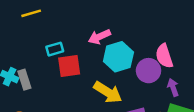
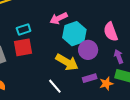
red square: (69, 66) -> (23, 47), moved
purple circle: (148, 71) -> (88, 50), moved

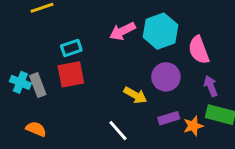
cyan hexagon: (74, 34) -> (161, 31), moved
yellow arrow: (67, 62) -> (135, 95), size x0.7

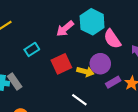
pink semicircle: (199, 50) -> (112, 39), moved
red square: (71, 74) -> (61, 64), moved
purple circle: (166, 77) -> (100, 64), moved

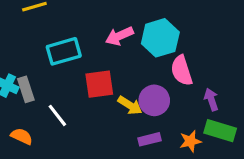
cyan rectangle: (32, 49) -> (64, 51), size x1.5
purple rectangle: (113, 82) -> (149, 139), moved
white line: (79, 100) -> (57, 115), moved

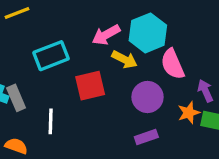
yellow arrow: (130, 105) -> (125, 59), moved
white line: (57, 115) -> (51, 121), turned 45
orange star: (190, 141) -> (189, 113), moved

